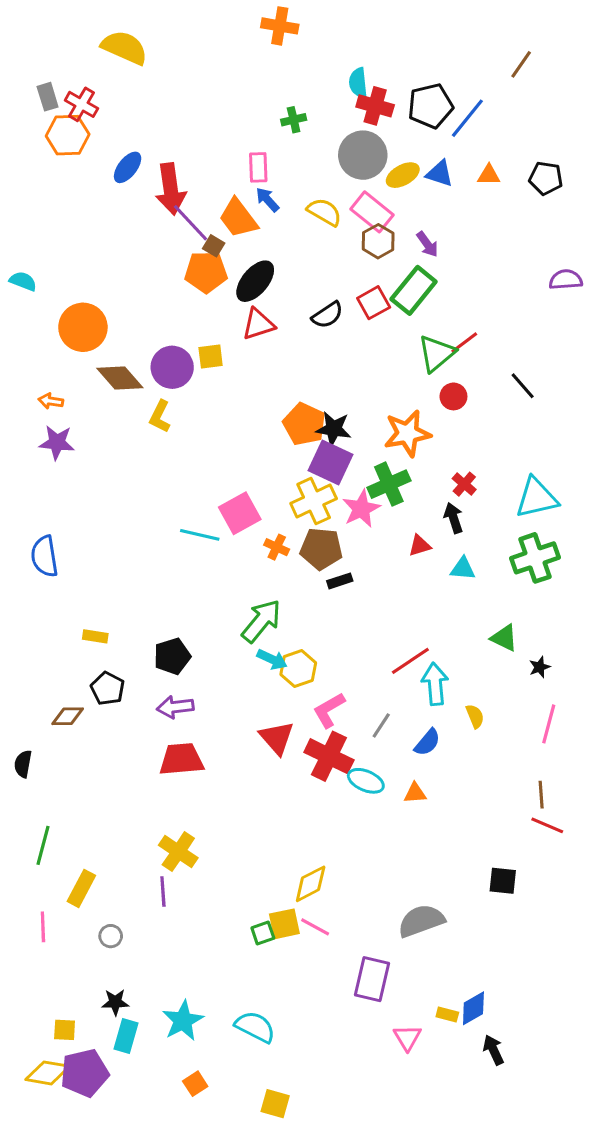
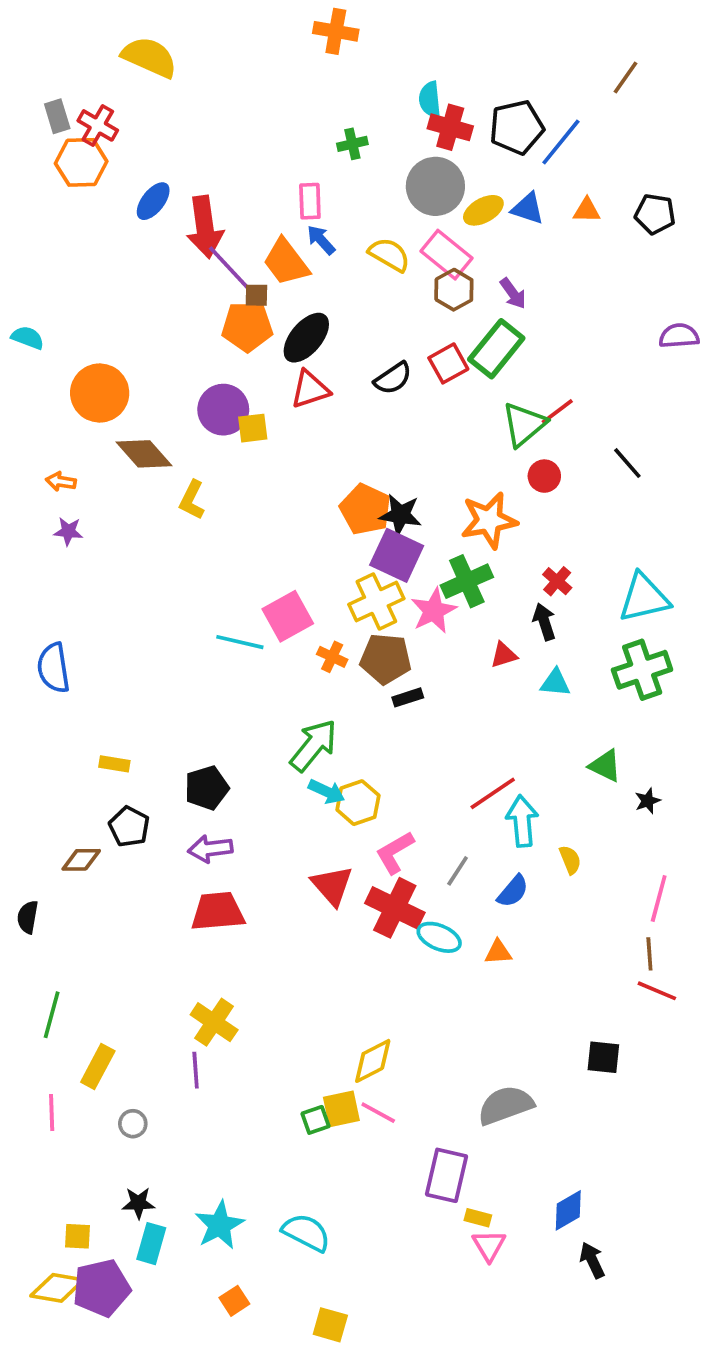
brown square: (214, 246) -> (256, 295), turned -30
purple circle: (172, 367) -> (223, 410), moved
purple star: (57, 443) -> (68, 531), size x0.7
pink line: (549, 724) -> (659, 899), moved
yellow rectangle: (447, 1014) -> (478, 1218), moved

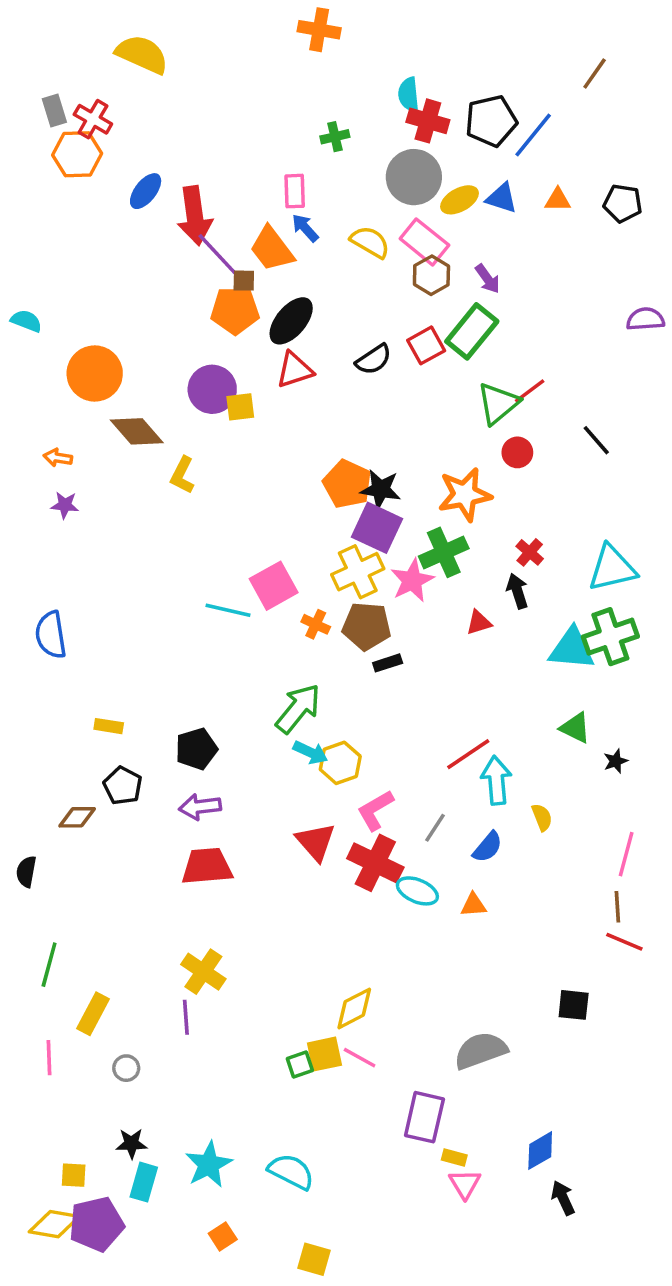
cyan triangle: (555, 683) -> (572, 649), moved, size x1.6

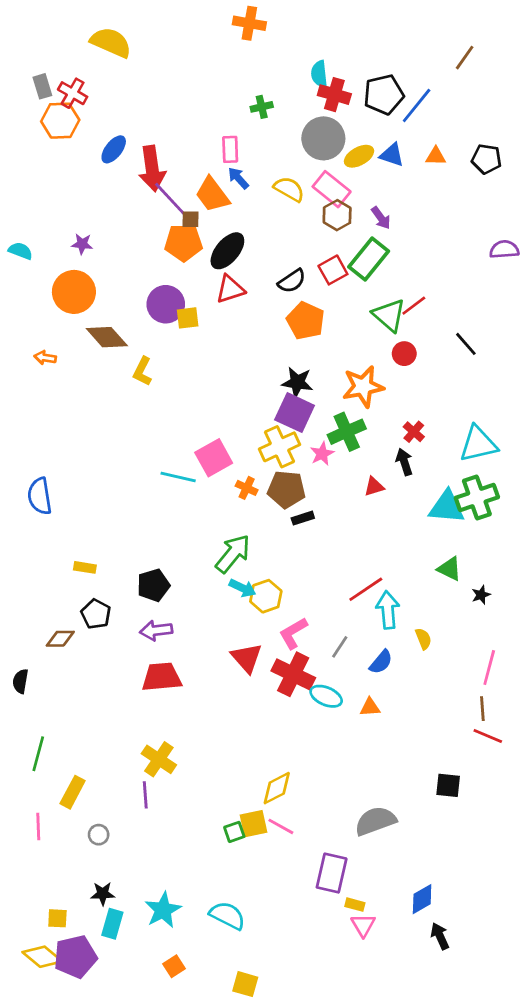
green triangle: (498, 403) -> (389, 315), turned -39
orange pentagon: (347, 484) -> (306, 321), moved
purple star: (65, 505) -> (82, 244), moved
pink star: (412, 580) -> (322, 454), size x0.7
yellow diamond: (54, 1224) -> (42, 957), turned 30

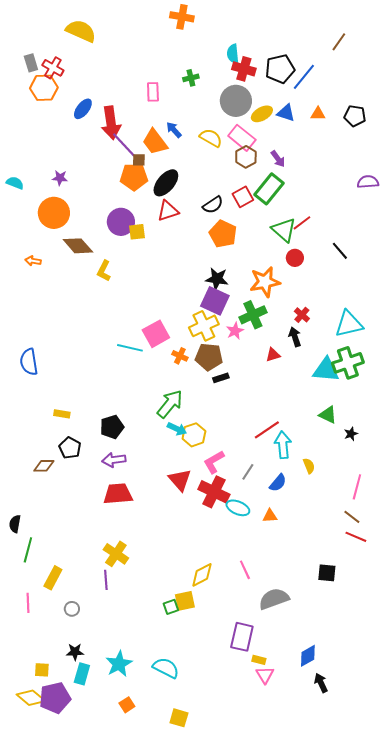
pink rectangle: (230, 149) -> (153, 92), moved
black semicircle: (20, 681) -> (15, 524), moved
brown line: (482, 709) -> (352, 517), turned -48
pink line: (281, 826) -> (245, 570), moved, turned 36

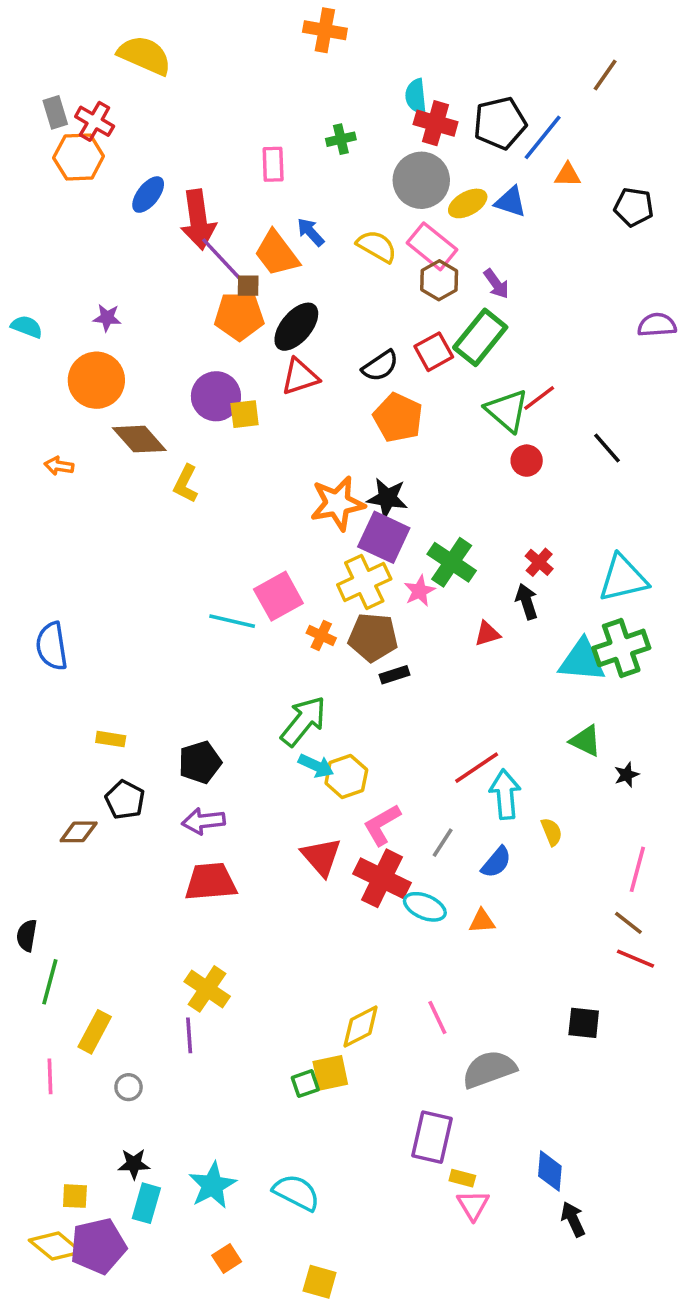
orange triangle: (318, 114) -> (568, 175), moved
orange star: (265, 282) -> (337, 503), moved
green cross: (253, 315) -> (452, 562), turned -32
blue diamond: (308, 656) -> (550, 1171), turned -55

